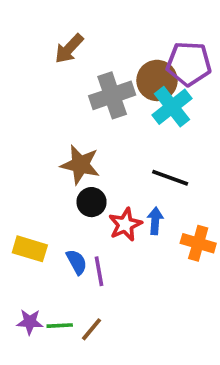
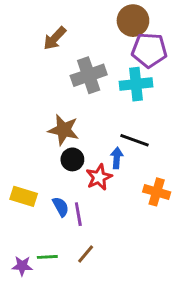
brown circle: (157, 80) -> (133, 21), moved
cyan cross: (172, 107) -> (136, 84), turned 32
blue arrow: (155, 221) -> (117, 158), moved
purple star: (30, 322) -> (22, 266), moved
brown line: (92, 329) -> (86, 254), moved

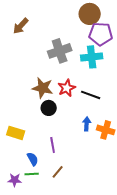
brown arrow: (55, 38) -> (21, 26), moved
blue arrow: (117, 158) -> (87, 124), moved
red star: (99, 177) -> (67, 88), moved
blue semicircle: (61, 207) -> (33, 159), moved

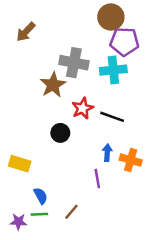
gray cross: (60, 51) -> (74, 63), turned 30
brown star: (43, 88) -> (53, 85), moved, turned 30
purple line: (53, 145) -> (97, 179), moved

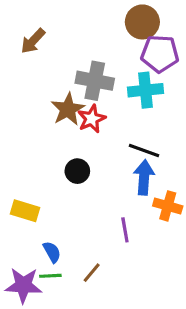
red star: (83, 108) -> (92, 119), moved
blue arrow: (107, 153) -> (144, 177), moved, size x1.5
purple star: (18, 222) -> (23, 285), size x1.6

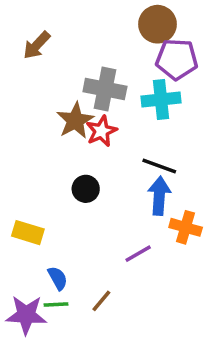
purple line: (125, 230) -> (138, 254), turned 70

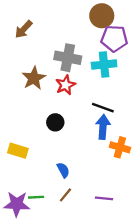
brown star: (75, 121) -> (34, 78), moved
purple line: (138, 254) -> (104, 198), moved, turned 36
blue semicircle: (58, 278) -> (63, 170), moved

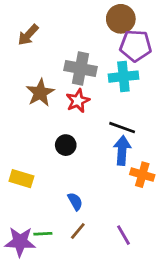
purple line: (104, 198) -> (123, 235), turned 54

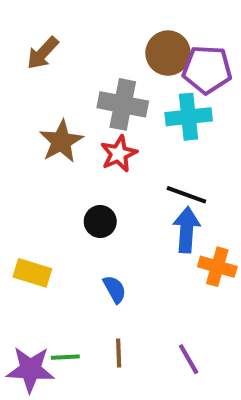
brown circle: (121, 19) -> (168, 53), moved
blue semicircle: (75, 201) -> (115, 289), moved
brown line: (78, 231) -> (119, 353), turned -42

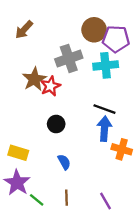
gray cross: (123, 104) -> (69, 59), turned -30
red star: (119, 154) -> (50, 86), moved
green line: (65, 357) -> (37, 200), turned 42
purple star: (30, 369) -> (17, 183), moved, turned 30

